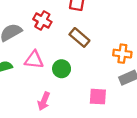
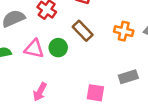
orange cross: (122, 54) -> (124, 31), moved
green circle: (62, 69) -> (58, 48), moved

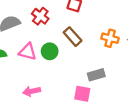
gray rectangle: (128, 77) -> (96, 75), moved
pink arrow: (40, 92) -> (32, 91), turned 49

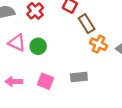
brown rectangle: (73, 37) -> (87, 24), moved
pink square: (82, 94) -> (46, 81), moved

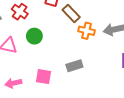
green circle: (38, 46) -> (34, 36), moved

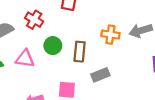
brown rectangle: (71, 14) -> (80, 52), moved, turned 54

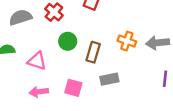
pink triangle: (25, 59) -> (37, 61), moved

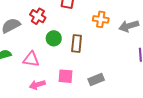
orange cross: (127, 41) -> (101, 19), moved
gray rectangle: (109, 79) -> (96, 79), moved

